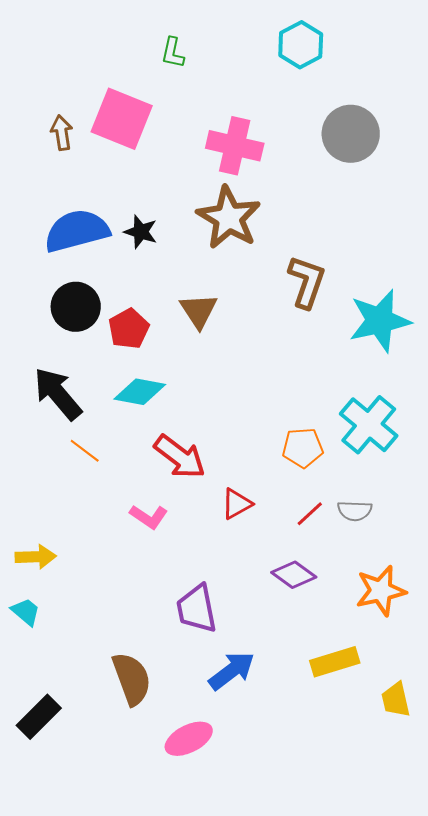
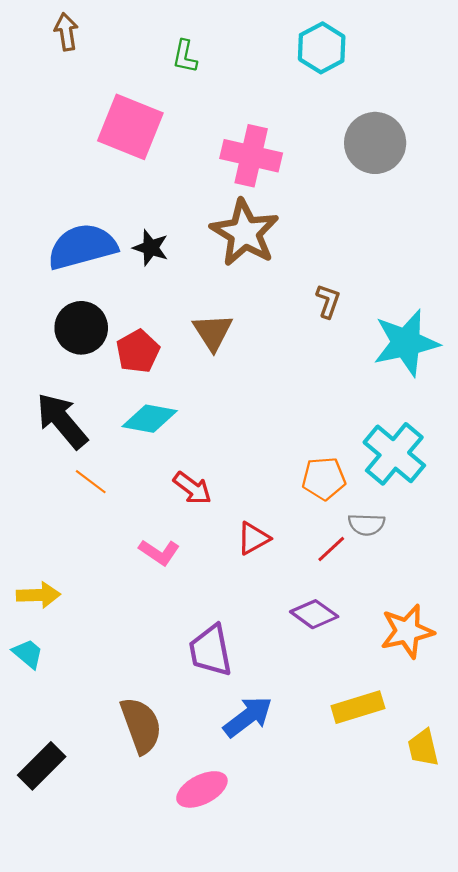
brown arrow: (62, 133) -> (66, 32), moved
brown L-shape: (307, 282) -> (328, 301), size x0.6
red arrow: (180, 457) -> (192, 488), size x0.7
gray semicircle: (355, 511) -> (367, 524), moved

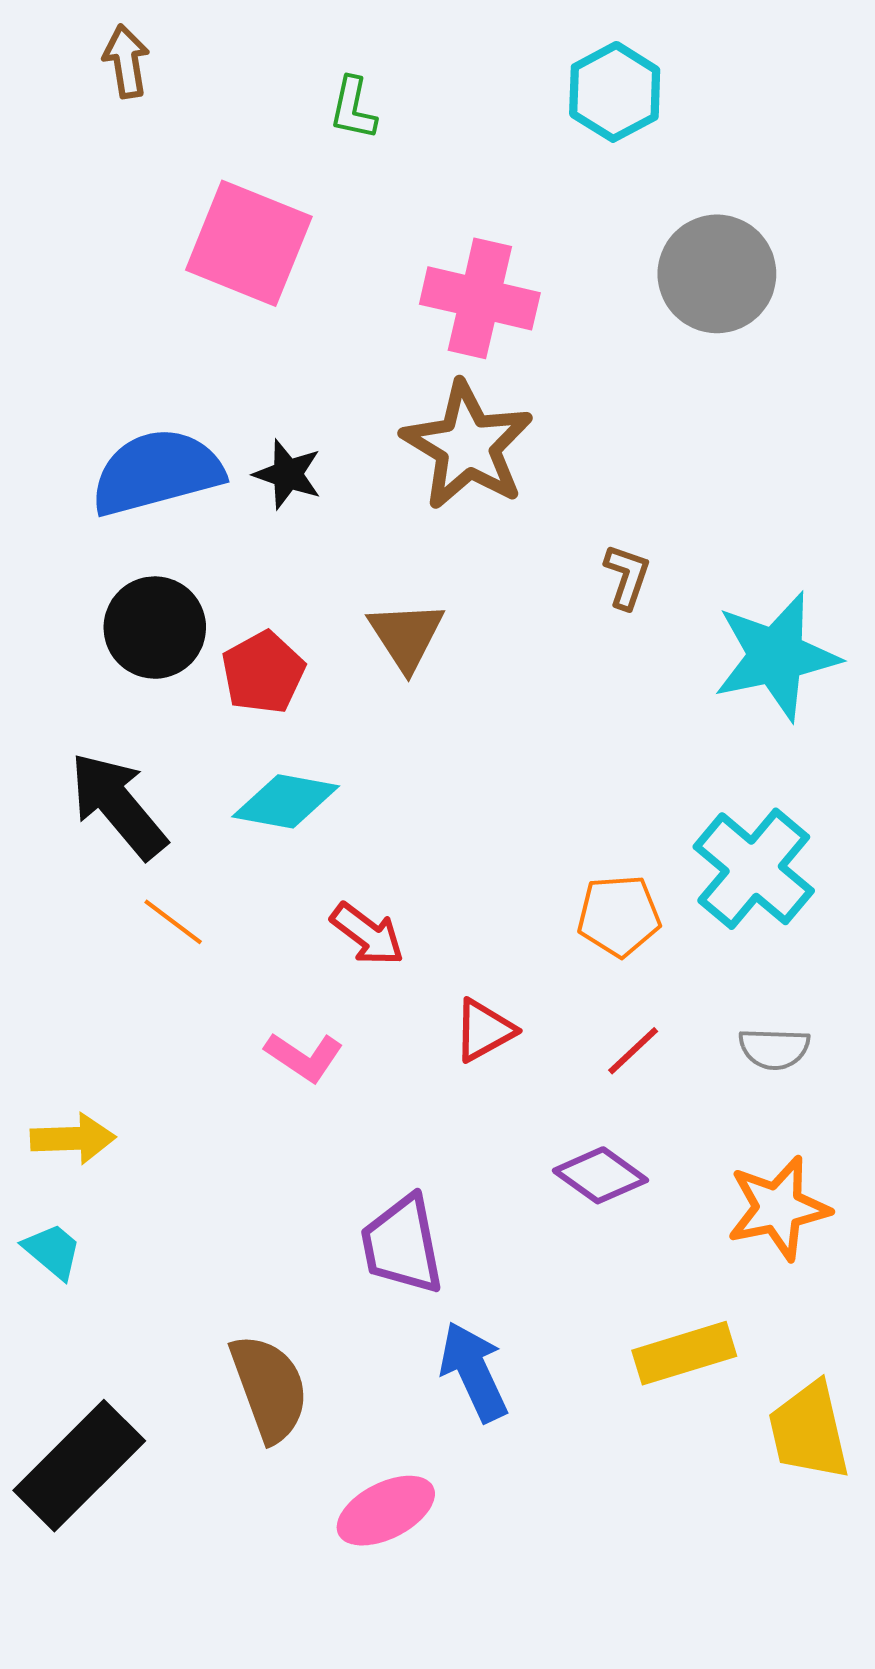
gray semicircle: (367, 524) -> (774, 1049), moved
blue arrow: (248, 717) -> (474, 1372), turned -78
yellow trapezoid: (423, 748) -> (809, 1431), size x1.4
black rectangle: (42, 766) -> (79, 1466), size x1.4

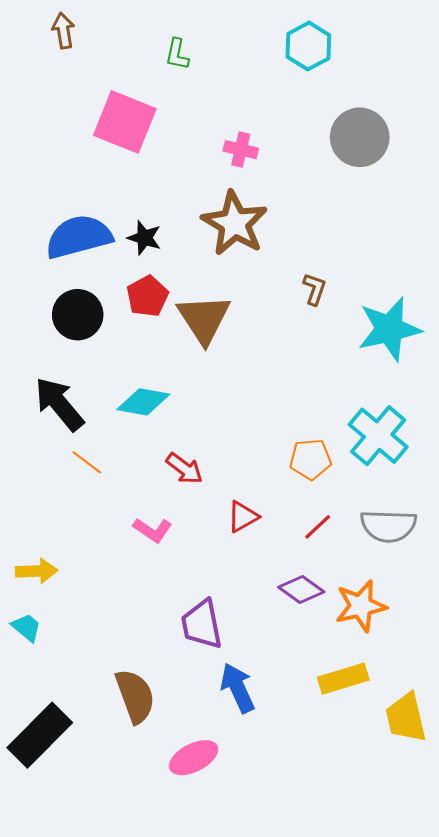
pink cross: (480, 298) -> (241, 150), size x0.6
brown triangle: (406, 636) -> (204, 319), size x1.4
red pentagon: (263, 673) -> (147, 296), moved
gray semicircle: (774, 1049) -> (388, 526), size x1.6
orange star: (778, 1208) -> (361, 606), moved

